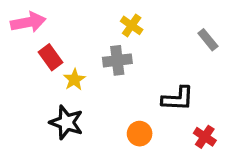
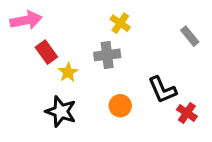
black L-shape: (178, 99) -> (162, 90), turned 64
orange circle: (140, 134) -> (120, 106), moved
red cross: (205, 137) -> (187, 113), moved

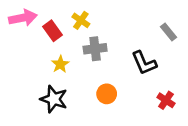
yellow cross: (120, 23) -> (81, 20), moved
red rectangle: (46, 52) -> (53, 31), moved
black L-shape: (162, 90) -> (144, 63), moved

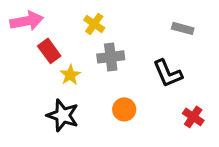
red rectangle: (53, 31) -> (49, 51), moved
gray rectangle: (169, 32) -> (183, 28), moved, turned -36

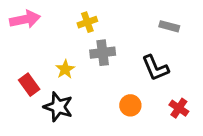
yellow cross: (94, 24) -> (87, 22), turned 36
red rectangle: (49, 51) -> (29, 85), moved
orange circle: (124, 109) -> (130, 105), moved

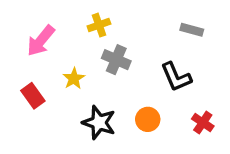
pink arrow: (25, 19) -> (41, 41), moved, turned 140
gray cross: (103, 53) -> (116, 60), turned 30
black star: (58, 107) -> (99, 123), moved

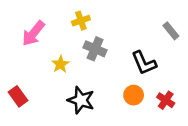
gray rectangle: (192, 30) -> (171, 31), moved, turned 36
red rectangle: (33, 96) -> (18, 96), moved
orange circle: (148, 119) -> (134, 95), moved

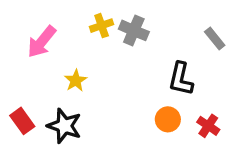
gray cross: (95, 49) -> (134, 30), moved
black L-shape: (144, 63) -> (181, 79), turned 36
black star: (81, 100) -> (64, 126), moved

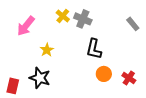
yellow cross: (102, 26) -> (63, 16), turned -32
black L-shape: (181, 79) -> (94, 49), moved
red rectangle: (22, 121) -> (13, 86), moved, turned 49

